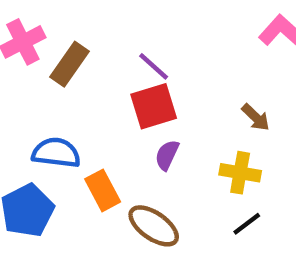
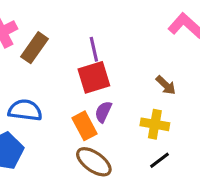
purple line: (154, 66) -> (94, 49), turned 35
orange rectangle: (103, 190) -> (84, 126), moved

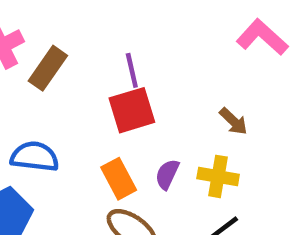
purple semicircle: (103, 112) -> (167, 174), moved

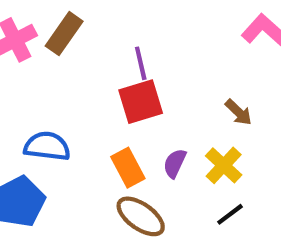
brown rectangle: (48, 68) -> (64, 34), moved
yellow cross: (218, 176) -> (224, 165), turned 33

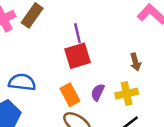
brown arrow: (238, 112) -> (135, 62), turned 30
yellow cross: (224, 165) -> (127, 94), turned 35

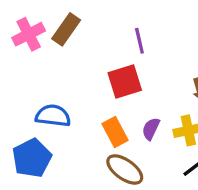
purple line: (77, 33) -> (139, 41), moved

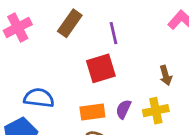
brown rectangle: (66, 29) -> (70, 23), moved
orange rectangle: (115, 132) -> (92, 112), turned -70

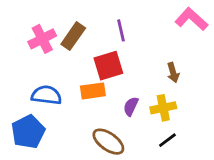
brown rectangle: (70, 23) -> (73, 36), moved
pink cross: (18, 27) -> (42, 39), moved
orange rectangle: (92, 112) -> (93, 91), moved

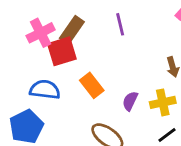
red square: (108, 66) -> (62, 51), moved
orange rectangle: (93, 91) -> (92, 85), turned 60

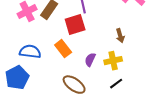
red square: (62, 51) -> (75, 25), moved

